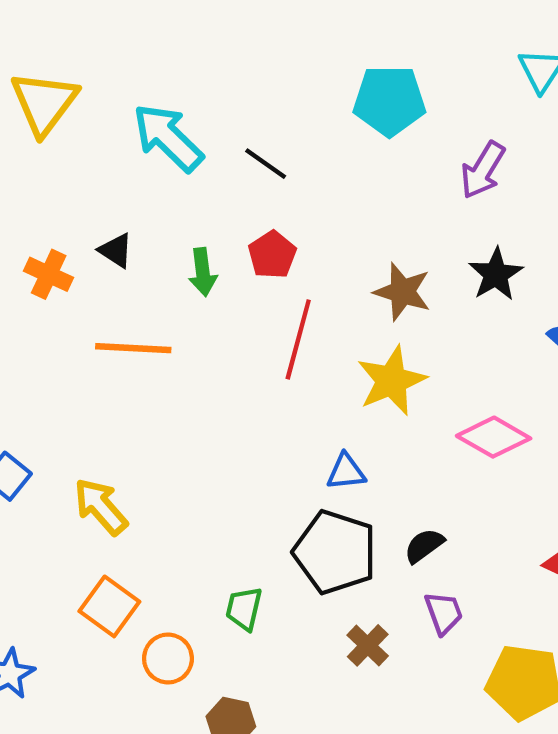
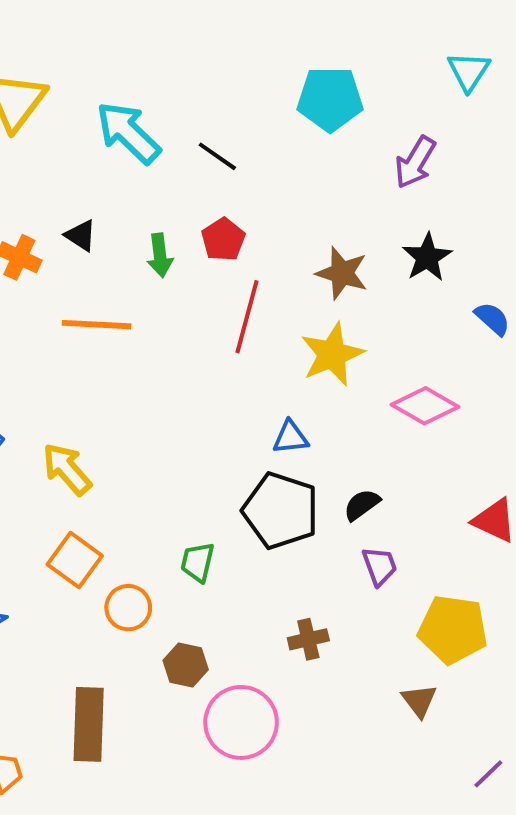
brown cross: (368, 645) -> (308, 639), moved, turned 33

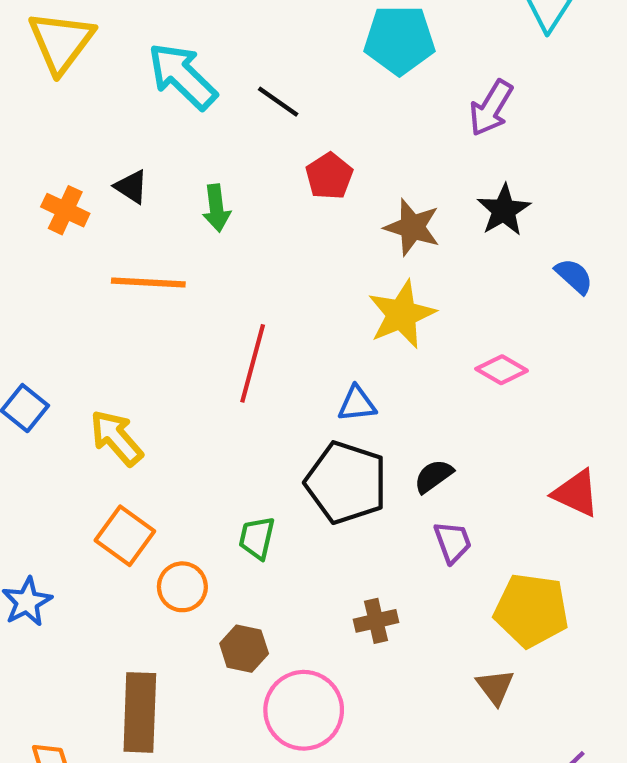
red pentagon: (223, 239) -> (329, 176), moved
red line: (247, 317) -> (253, 363), moved
pink diamond: (425, 406) -> (502, 370), size x0.7

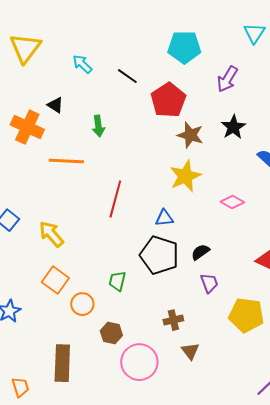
cyan arrow: (182, 76) -> (82, 64), size x0.6
red pentagon: (329, 176) -> (168, 100), moved, size x1.6
black triangle: (131, 187) -> (55, 105), moved
orange cross: (65, 210) -> (27, 127), size x1.5
brown triangle: (495, 687) -> (190, 351), moved

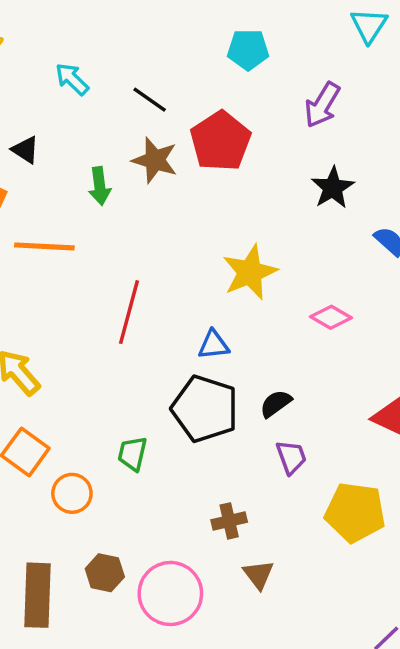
cyan pentagon: (184, 47) -> (248, 50), size x0.7
brown star: (190, 135) -> (155, 160), moved
brown hexagon: (111, 333) -> (105, 573), moved

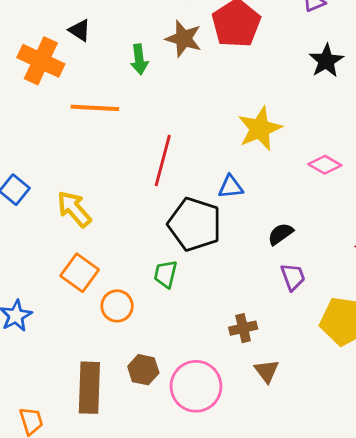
black pentagon: (205, 409) -> (195, 224), moved

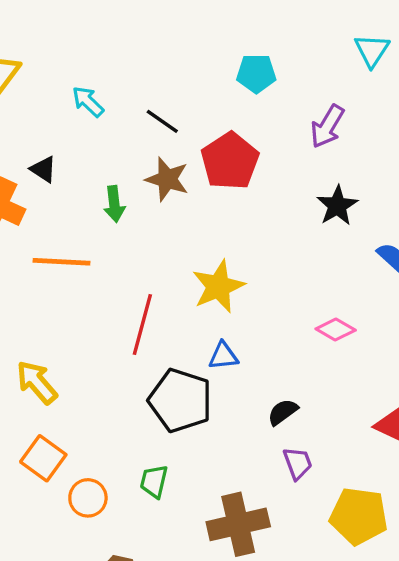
yellow star: (260, 129) -> (218, 287), moved
green trapezoid: (166, 274) -> (154, 481), moved
brown cross: (243, 328) -> (238, 524), size x1.8

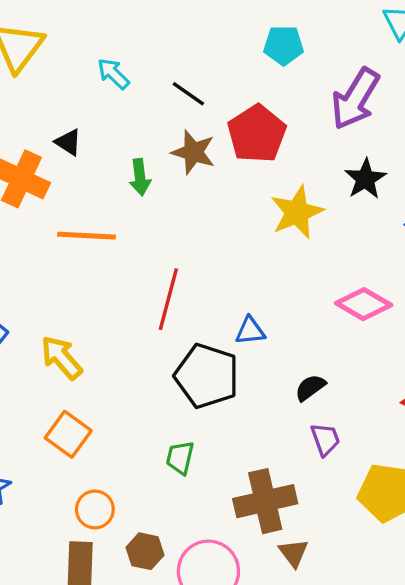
purple arrow: (327, 126) -> (355, 99), size x1.4
yellow star: (218, 287) -> (297, 212), moved
pink diamond: (336, 329) -> (364, 304), size x1.4
orange circle: (88, 498) -> (95, 509), moved

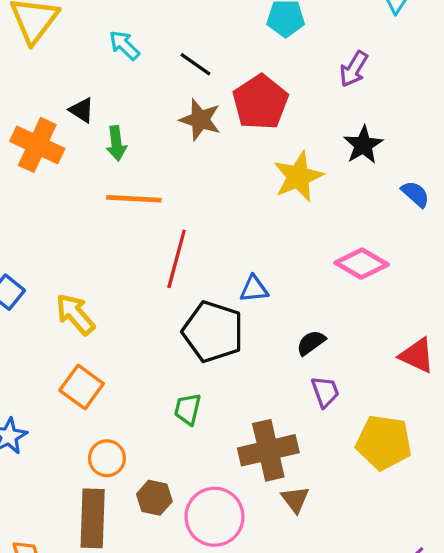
purple arrow: (355, 99) -> (354, 69), size x0.6
green arrow: (140, 177) -> (116, 143), moved
orange line: (87, 236) -> (134, 199), moved

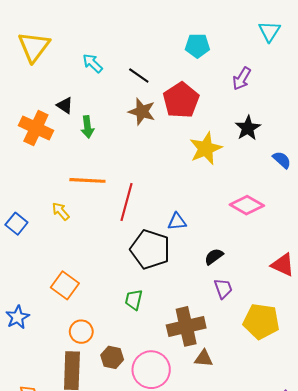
orange line: (134, 199) -> (87, 180), moved
yellow arrow: (75, 314) -> (61, 211), moved, size x0.7
brown triangle: (295, 499) -> (204, 358), turned -48

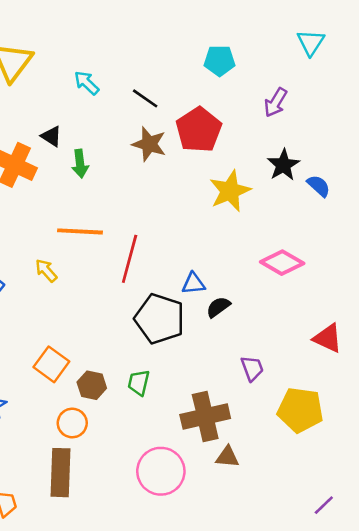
blue semicircle: (282, 160) -> (319, 186), moved
black semicircle: (214, 257) -> (218, 307), moved
brown hexagon: (112, 357) -> (92, 385), moved

